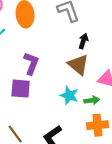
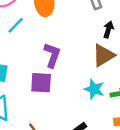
brown triangle: (78, 65) -> (103, 55), turned 50

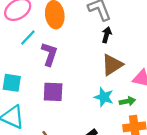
black arrow: (108, 30) -> (107, 35), moved
purple L-shape: (52, 55) -> (49, 54), moved

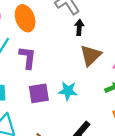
cyan star: (104, 97) -> (68, 91), moved

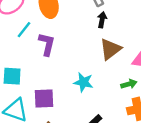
purple square: (39, 93) -> (44, 99), moved

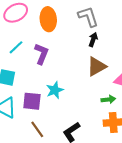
cyan line: (24, 30) -> (16, 47), moved
cyan star: (83, 82) -> (55, 90), moved, turned 30

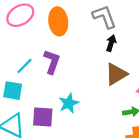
cyan line: (16, 47) -> (24, 66), moved

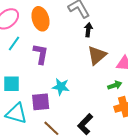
cyan line: (24, 66) -> (14, 44), moved
cyan star: (69, 103) -> (61, 87), turned -30

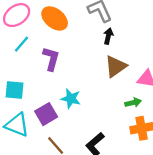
orange ellipse: (40, 19) -> (55, 18), turned -40
purple square: (41, 102) -> (46, 114), turned -30

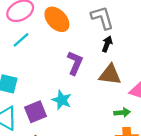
purple L-shape: (51, 59) -> (75, 63), moved
brown triangle: (116, 66) -> (110, 75), turned 35

